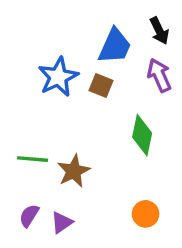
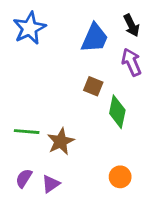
blue star: (58, 77) -> (29, 28), moved
brown square: (101, 85) -> (93, 86), moved

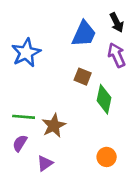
blue star: (29, 28) -> (26, 53), moved
purple semicircle: (24, 178) -> (20, 143), moved

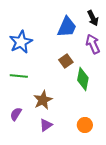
brown square: (83, 77) -> (66, 61), turned 32
green line: (24, 117) -> (19, 76), moved
purple triangle: (45, 163) -> (46, 125), moved

